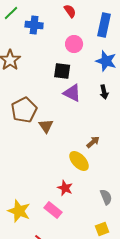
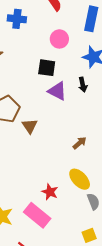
black arrow: (104, 92) -> (83, 85), moved
yellow ellipse: (79, 161) -> (80, 179), moved
pink rectangle: (53, 210) -> (37, 215), size x1.4

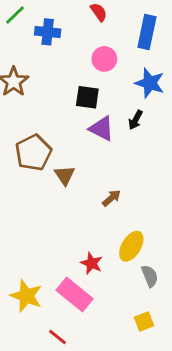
black arrow: (83, 85) -> (136, 120), turned 40
brown arrow: (80, 143) -> (111, 198), moved
yellow ellipse: (80, 179) -> (131, 246), turned 75

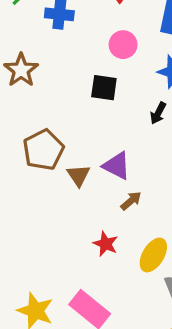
purple triangle: (102, 128) -> (117, 166), moved
red star: (92, 263) -> (106, 244), moved

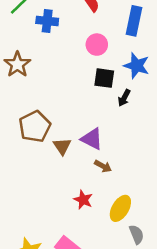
black square: (104, 88) -> (104, 78), moved
brown arrow: (131, 201) -> (103, 166), turned 70

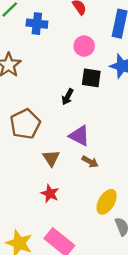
black arrow: (124, 98) -> (68, 97), moved
brown triangle: (62, 146) -> (51, 158), moved
red star: (83, 200) -> (50, 194), moved

